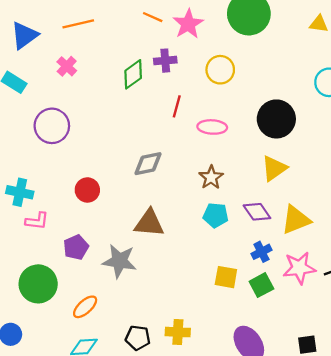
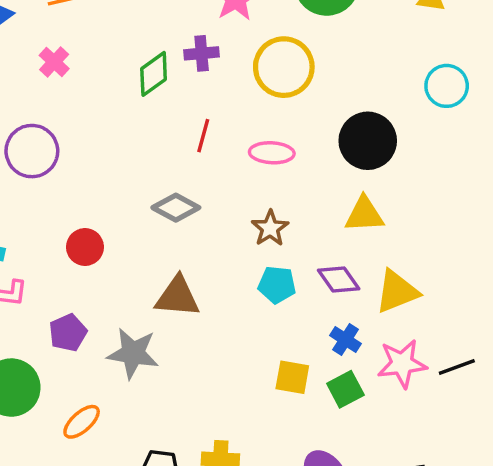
yellow circle: (220, 70) -> (284, 67), size x1.4
red line: (177, 106) -> (203, 136), moved
gray diamond: (148, 164) -> (176, 208), turned 40
yellow triangle: (274, 168) -> (364, 214), turned 32
blue cross: (261, 252) -> (345, 340), turned -30

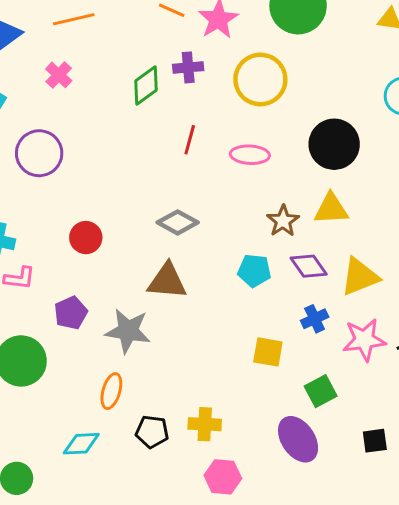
gray diamond: (176, 208) -> (178, 222), moved
brown star: (270, 228) -> (283, 221), moved
blue cross: (345, 340) -> (315, 319), turned 32
green square: (345, 389) -> (321, 391), moved
orange ellipse: (82, 422) -> (111, 391), moved, turned -32

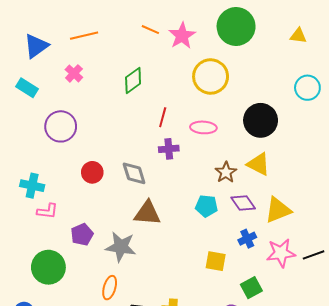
purple cross: (188, 67) -> (169, 149), moved
yellow triangle: (331, 209) -> (258, 164), turned 30
gray diamond: (178, 222) -> (134, 173), moved, turned 44
red circle: (86, 238) -> (92, 172), moved

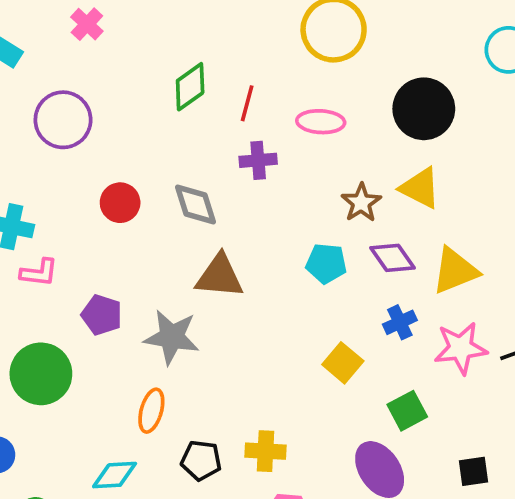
green diamond: (133, 81) -> (190, 87), moved
purple pentagon: (82, 235) -> (102, 315), turned -30
yellow square: (216, 261) -> (343, 363), turned 30

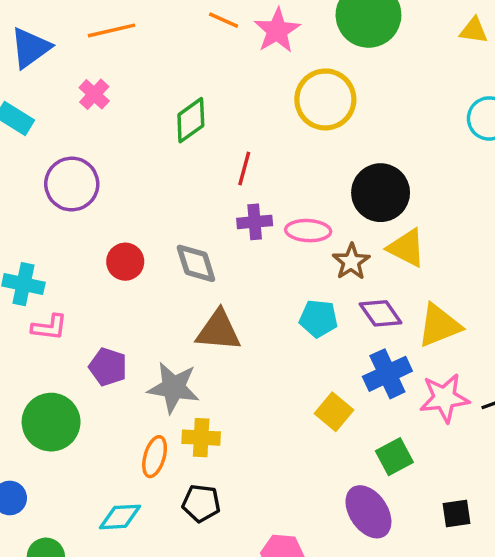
green diamond: (190, 87) -> (191, 120), moved
black circle: (424, 109) -> (381, 193), moved
pink ellipse: (321, 122) -> (308, 231), moved
blue cross: (400, 322) -> (387, 374), size x1.5
yellow cross: (265, 451) -> (201, 438), moved

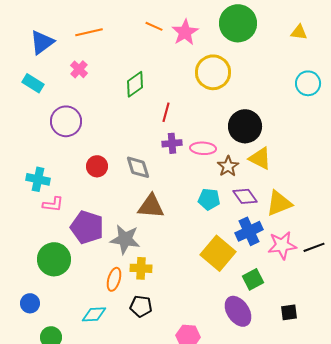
purple pentagon: (108, 367) -> (87, 227), size x1.5
yellow square: (334, 412) -> (218, 253), size x1.6

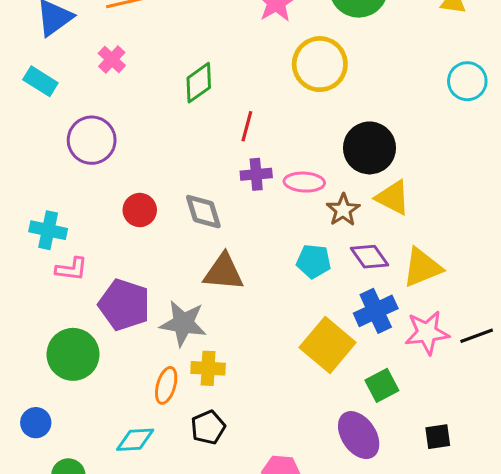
black pentagon: (141, 306) -> (208, 427), turned -30

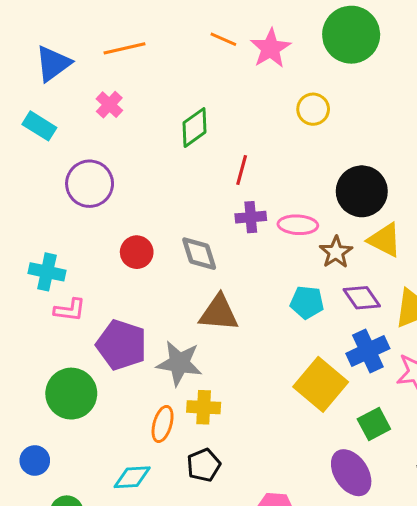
yellow circle: (320, 64) -> (313, 109), size x0.6

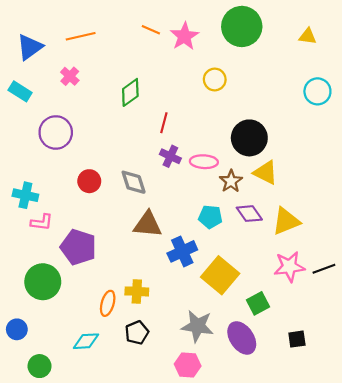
purple cross: (251, 217) -> (170, 156), turned 30
blue cross: (368, 351) -> (182, 251), moved
gray star: (179, 363) -> (197, 326), moved

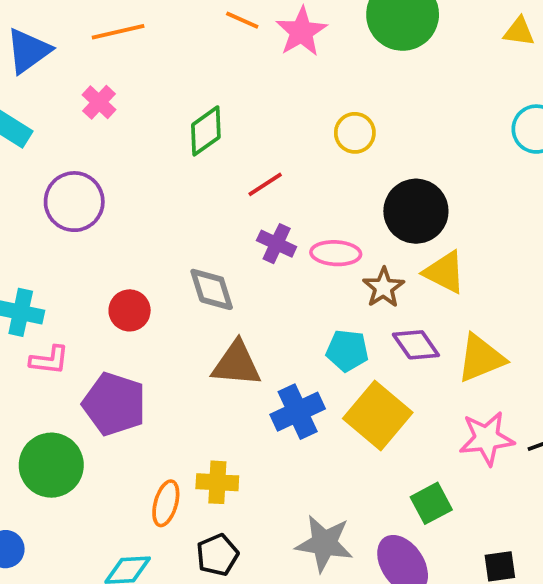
yellow circle: (215, 79) -> (355, 133), moved
red line: (164, 123) -> (265, 184), turned 42
red circle: (89, 181) -> (130, 310), moved
yellow square: (220, 275) -> (378, 415), moved

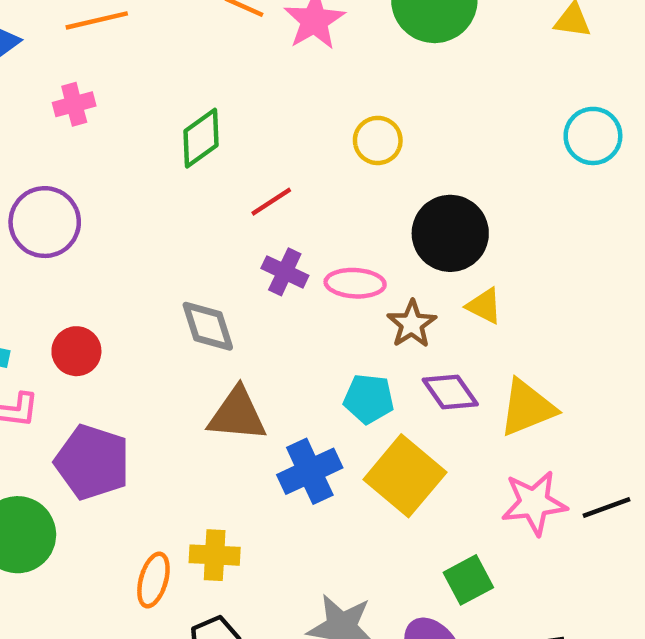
pink cross: (99, 102) -> (74, 104), turned 32
yellow triangle: (445, 272) -> (484, 306), size x0.7
red circle: (130, 310) -> (76, 351), moved

